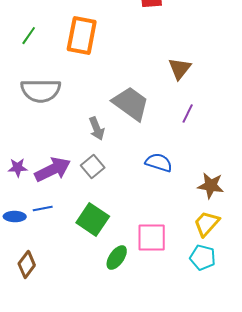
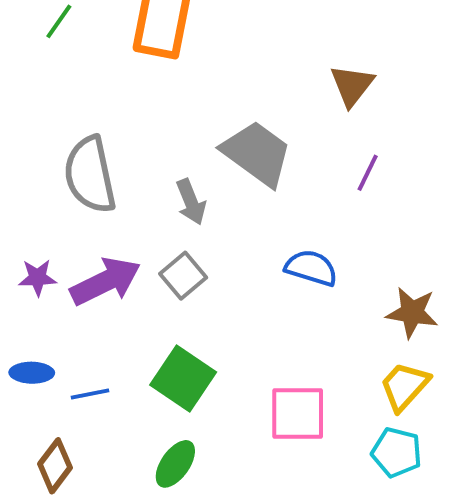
gray semicircle: (41, 91) -> (90, 175), moved, turned 78
blue line: (43, 209) -> (90, 394), moved
green ellipse: (117, 258) -> (175, 464), moved

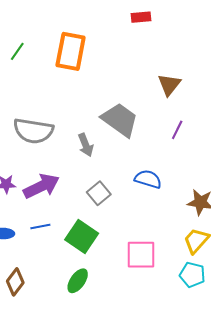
gray semicircle: (90, 175) -> (33, 131), turned -69
gray square: (183, 276) -> (99, 193), moved
blue line: (90, 394) -> (40, 226), moved

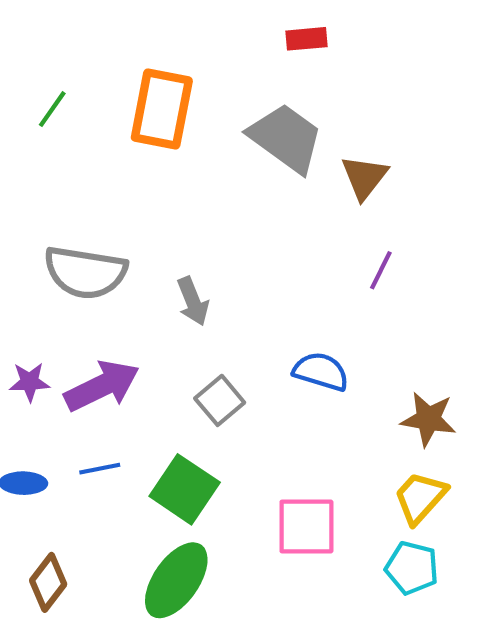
gray trapezoid: (120, 120) -> (286, 138), moved
green ellipse: (78, 281) -> (176, 580), size x1.5

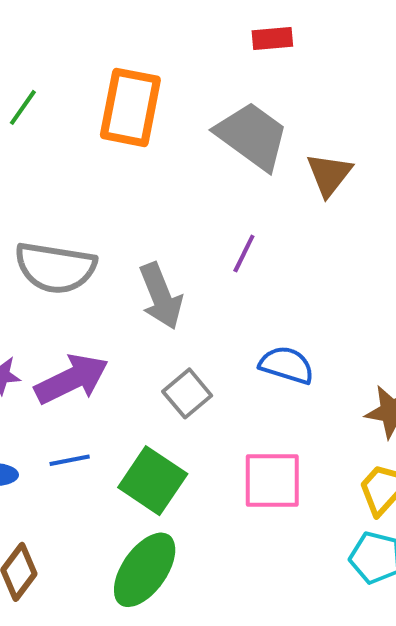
purple line: (381, 270) -> (244, 253), moved
gray arrow: (193, 301) -> (161, 296), size x1.4
pink square: (306, 527) -> (272, 481), moved

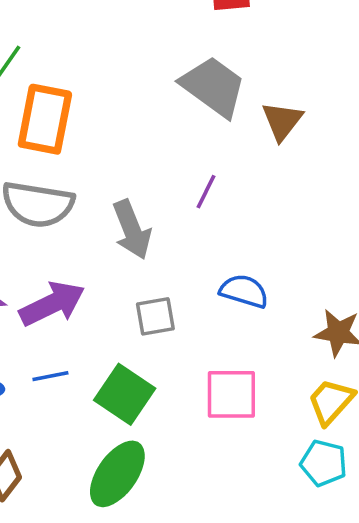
orange rectangle: (130, 107) -> (45, 119), moved
gray square: (187, 393) -> (155, 316), turned 30

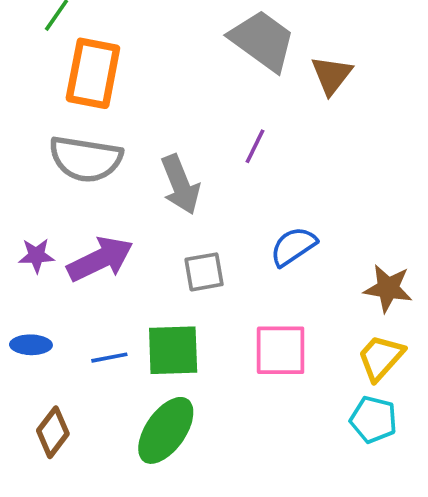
blue semicircle: (244, 291) -> (293, 246), turned -51
blue line: (50, 376) -> (109, 358), moved
green square: (125, 394) -> (173, 350), turned -36

